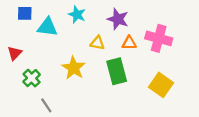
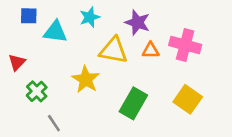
cyan star: (77, 15) -> (90, 17), turned 30
yellow triangle: (97, 43) -> (114, 50), size x1.6
green rectangle: (117, 71) -> (133, 103), moved, turned 45

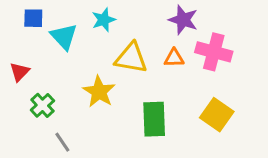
purple star: (137, 22) -> (183, 20), moved
cyan triangle: (55, 32) -> (64, 37), turned 40
green rectangle: (133, 103) -> (154, 119), turned -32

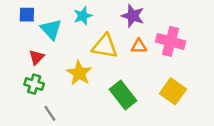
purple star: (183, 20) -> (133, 16), moved
red triangle: (20, 72) -> (37, 57), moved
green cross: (42, 105) -> (34, 84), turned -30
green rectangle: (154, 119) -> (123, 95), turned -36

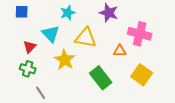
cyan triangle: (51, 29) -> (51, 34), moved
orange triangle: (139, 46) -> (120, 51), moved

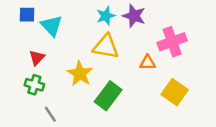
cyan star: (68, 13) -> (106, 16), moved
cyan triangle: (51, 34) -> (52, 26), moved
pink cross: (140, 34) -> (172, 42), turned -35
green rectangle: (101, 78) -> (108, 96), moved, turned 75

